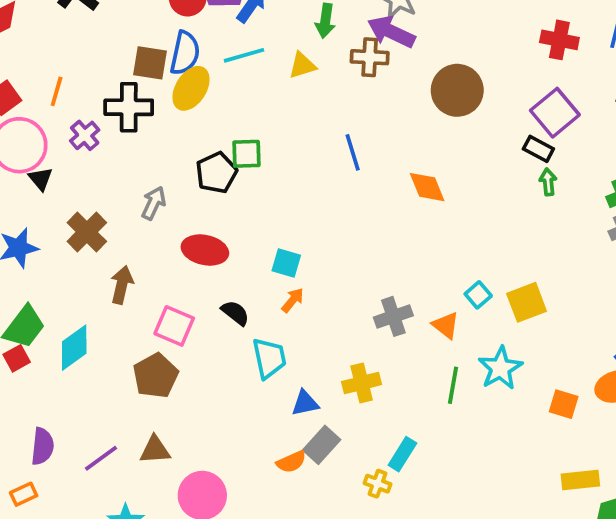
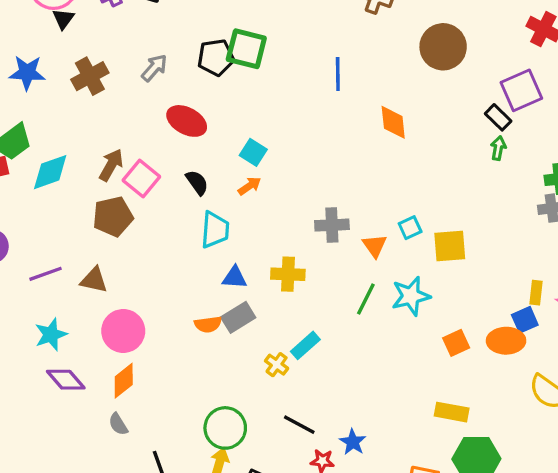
green square: (246, 154) -> (246, 49), size x1.4
brown arrow: (122, 285) -> (111, 165), moved
orange square: (564, 404) -> (456, 343), turned 32

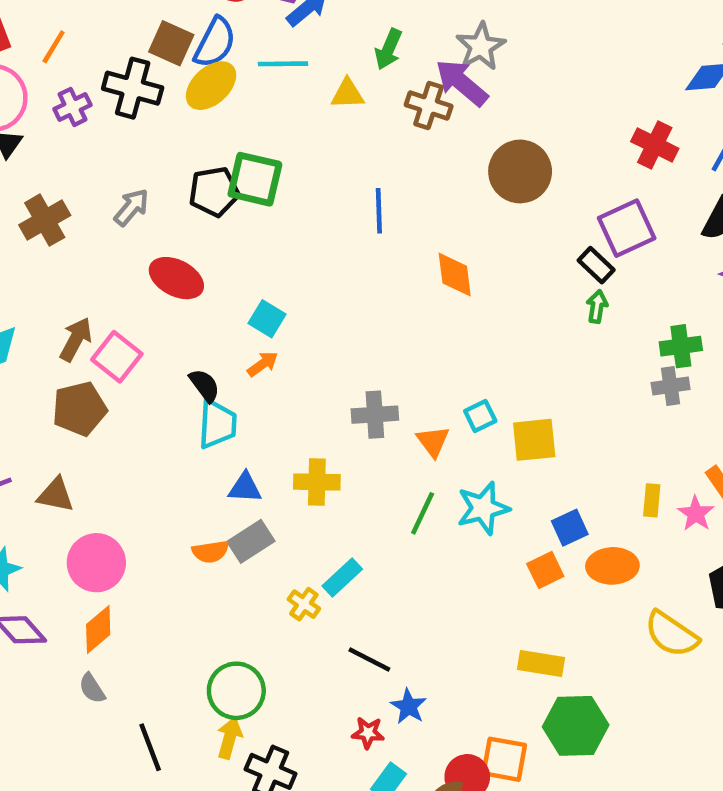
black semicircle: (197, 182) -> (205, 385), moved
blue square: (525, 320) -> (570, 528), moved
black line: (299, 425) -> (369, 659), moved

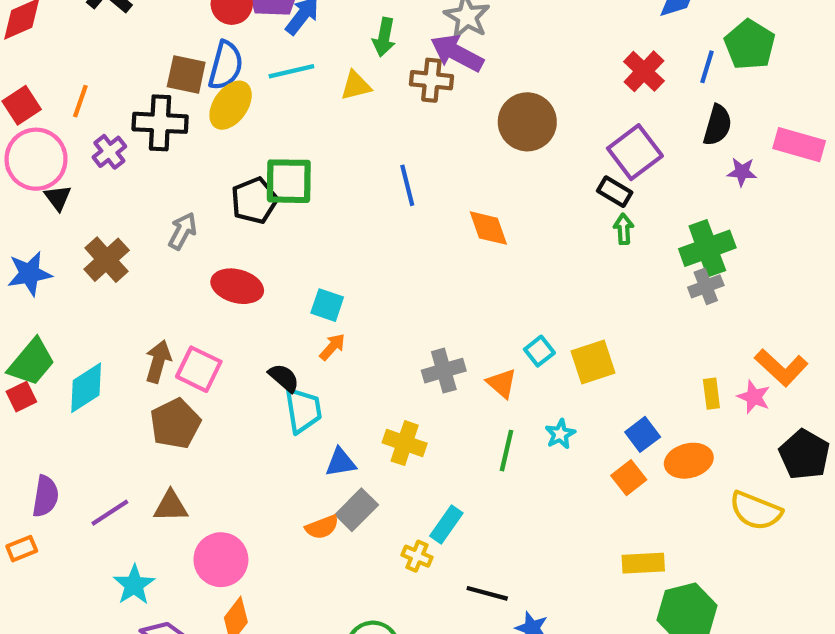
red cross: (655, 145) -> (644, 71), turned 30
green cross: (681, 346) -> (707, 248), size x1.4
yellow cross: (317, 482) -> (405, 443), turned 30
cyan star: (483, 508) -> (560, 434), size x0.6

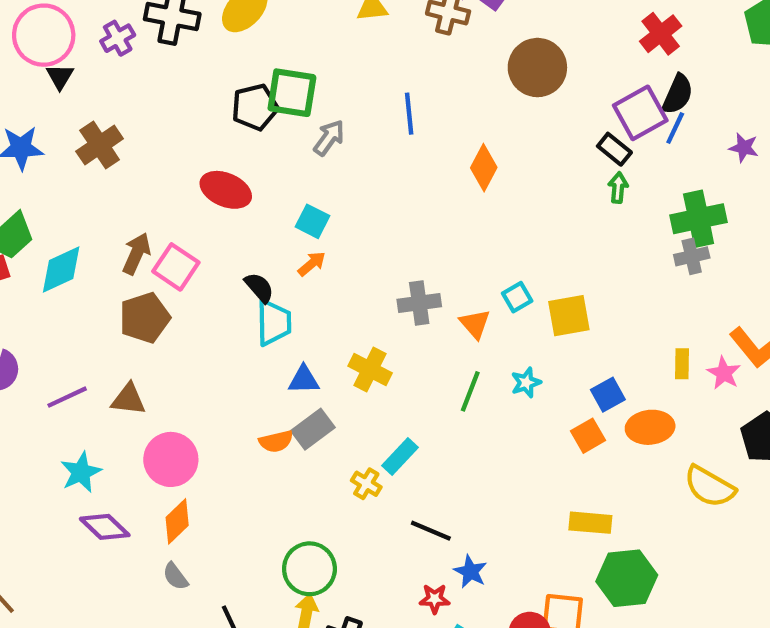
blue line: (707, 67) -> (675, 128), moved
black semicircle: (717, 125) -> (678, 94), moved
orange diamond: (488, 228) -> (484, 168), turned 39
gray arrow: (183, 231) -> (329, 138), moved

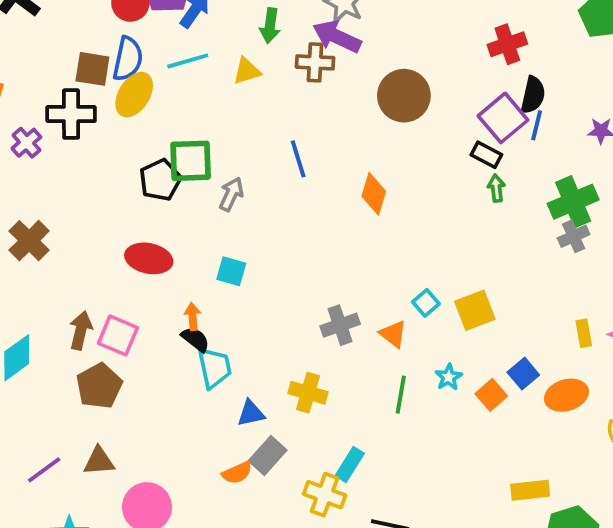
red cross: (661, 34) -> (507, 44), turned 30
orange arrow: (312, 264) -> (193, 317), moved, turned -44
orange square: (588, 436) -> (491, 395), moved
yellow cross: (366, 484) -> (325, 495), size x1.5

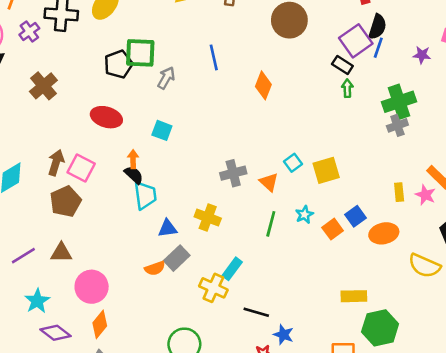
brown cross: (29, 241) -> (43, 86), moved

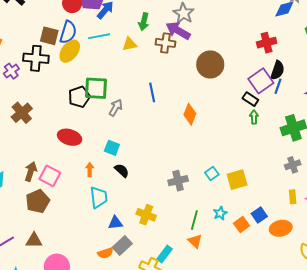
gray cross: (397, 125) -> (293, 165), moved
gray cross: (233, 173) -> (178, 181), moved
black semicircle: (134, 175) -> (122, 170), moved
orange triangle: (269, 182) -> (195, 241), moved

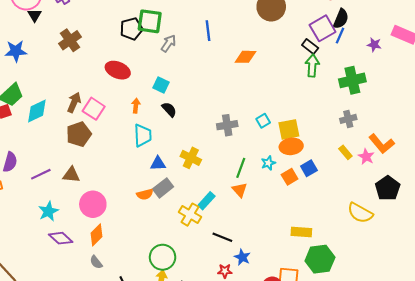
orange diamond: (190, 114) -> (245, 57), turned 65
green arrow: (254, 117) -> (312, 66), size x1.5
yellow rectangle: (293, 197) -> (345, 152), turned -40
orange ellipse: (281, 228) -> (291, 146), moved

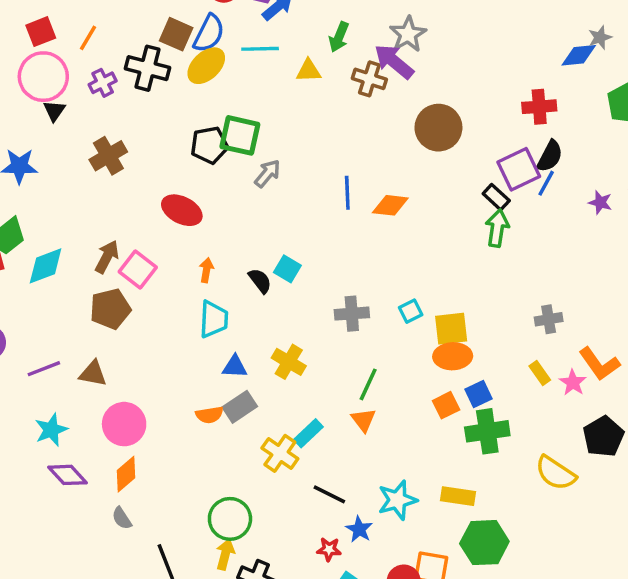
blue line: (208, 31) -> (347, 193), moved
green cross: (352, 80) -> (487, 431), moved
cyan square: (161, 85) -> (287, 269), moved
cyan star: (268, 163) -> (397, 500), moved, size x1.6

